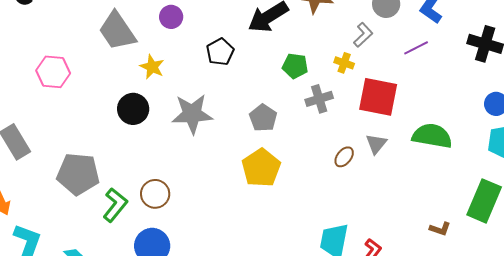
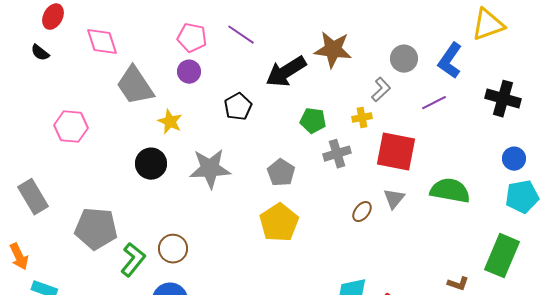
yellow cross: (344, 63) -> (362, 118), turned -30

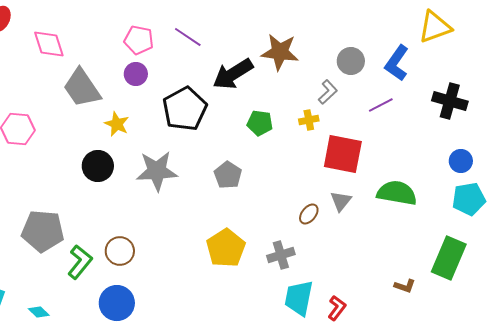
black pentagon: (238, 107) -> (185, 109), size x1.6
gray cross: (337, 154) -> (281, 255), moved
yellow pentagon: (279, 223) -> (226, 248), moved

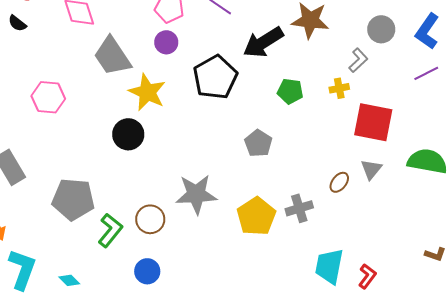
purple line: (381, 105) -> (426, 73), moved
yellow star: (117, 124) -> (147, 92), size x1.5
gray star: (157, 171) -> (196, 194), moved
gray cross: (281, 255) -> (299, 208), moved
blue circle: (117, 303) -> (147, 271), size x0.7

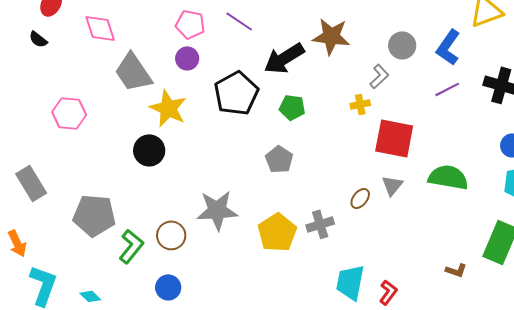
green pentagon: (290, 91) -> (292, 107), moved

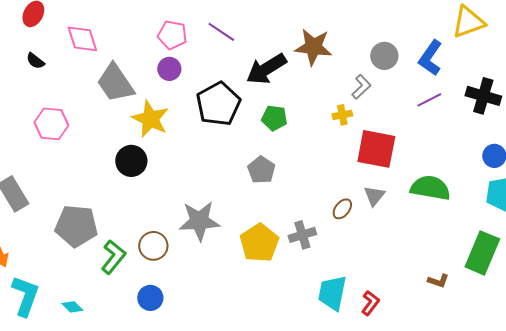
black semicircle: (38, 39) -> (35, 61), moved

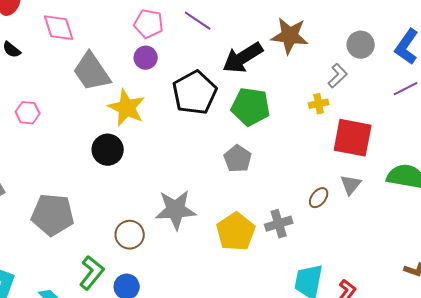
green pentagon: (274, 118) -> (251, 107), size x1.5
pink hexagon: (51, 124) -> (28, 113), size x0.7
green L-shape: (113, 257) -> (92, 273), moved

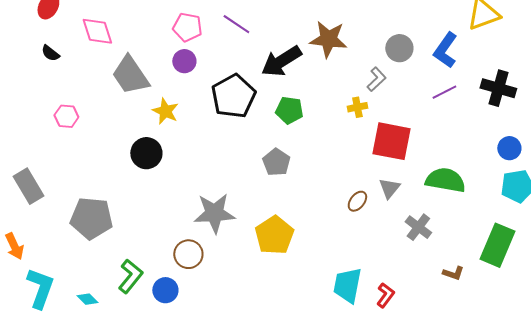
green pentagon: (251, 107) -> (289, 110), size x0.7
yellow star: (127, 108) -> (165, 111), size x0.7
gray cross: (279, 224) -> (418, 227), moved, turned -36
brown circle: (130, 235) -> (188, 254), moved

